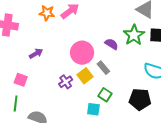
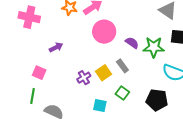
green star: (134, 35) -> (154, 47), moved, turned 30
pink circle: (82, 53) -> (104, 32), moved
cyan square: (93, 109) -> (100, 106), moved

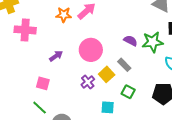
pink circle: (104, 32) -> (91, 50), moved
green line: (33, 96) -> (40, 108), turned -49

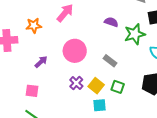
orange star: (64, 15) -> (34, 26), moved
purple semicircle: (131, 41) -> (111, 22), moved
yellow square: (107, 74) -> (96, 86), moved

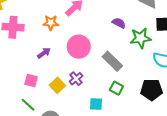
orange star: (34, 26) -> (51, 23), moved
gray rectangle: (110, 61) -> (112, 61), size x1.5
yellow square: (96, 86) -> (57, 85), moved

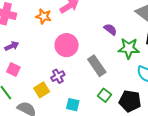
purple arrow: (44, 53) -> (12, 46), moved
yellow square: (57, 85) -> (42, 90), moved
green square: (116, 88) -> (105, 95), moved

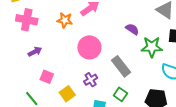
pink square: (13, 69) -> (47, 77), moved
purple cross: (58, 76) -> (91, 80), moved
green square: (105, 95) -> (120, 94), moved

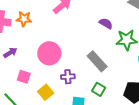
orange star: (65, 20) -> (24, 19), moved
pink circle: (89, 47) -> (49, 53), moved
purple cross: (91, 80) -> (68, 77), turned 32

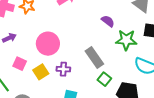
green square: (99, 89) -> (104, 79), moved
yellow square: (46, 92) -> (41, 72), moved

